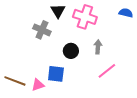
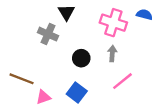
pink cross: (85, 17) -> (113, 23), moved
blue square: (56, 74) -> (77, 93), moved, turned 30
brown line: (15, 81) -> (22, 79), moved

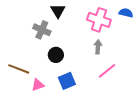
black circle: (81, 58) -> (56, 55), moved
blue square: (77, 93) -> (67, 81), turned 30

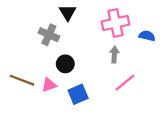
blue semicircle: (126, 13) -> (147, 36), moved
pink cross: (99, 20) -> (115, 23), turned -30
pink triangle: (38, 85) -> (49, 85), moved

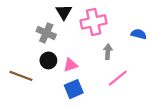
pink cross: (115, 23) -> (94, 22), moved
black circle: (65, 64) -> (48, 60), moved
pink triangle: (49, 85) -> (70, 65), moved

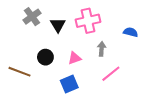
black triangle: (64, 12) -> (58, 25), moved
gray cross: (46, 33) -> (32, 17), moved, turned 30
pink triangle: (70, 65) -> (75, 58), moved

